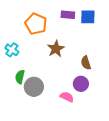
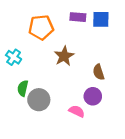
orange pentagon: (36, 24) -> (41, 27), turned -30

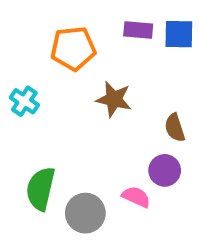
brown star: (64, 56) -> (114, 99), turned -30
green semicircle: (23, 88) -> (41, 189), moved, size x1.5
gray circle: (39, 100) -> (85, 213), moved

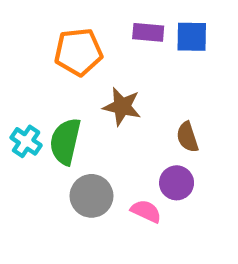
cyan cross: (24, 101) -> (26, 141), moved
green semicircle: (41, 189) -> (65, 141), moved
gray circle: (85, 213) -> (91, 196), moved

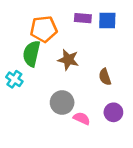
green semicircle: (65, 141) -> (31, 54), moved
purple circle: (177, 183) -> (113, 112), moved
gray circle: (91, 196) -> (62, 103), moved

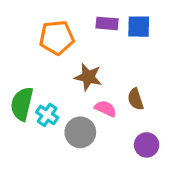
green semicircle: (31, 54) -> (22, 104), moved
cyan cross: (14, 79) -> (47, 115), moved
pink semicircle: (82, 118) -> (106, 109), moved

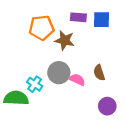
brown star: (88, 77) -> (65, 40), moved
green semicircle: (22, 104) -> (16, 98), moved, turned 80
gray circle: (80, 132) -> (59, 73), moved

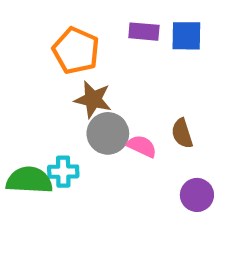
orange pentagon: (42, 28) -> (76, 51), turned 30
brown star: (65, 40) -> (93, 99), moved
cyan cross: (35, 84) -> (63, 172), moved, turned -35

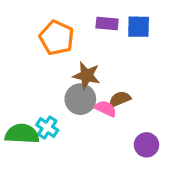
brown star: (93, 99) -> (87, 76), moved
brown semicircle: (182, 133) -> (120, 99), moved, turned 85
cyan cross: (63, 172) -> (47, 128), turned 35

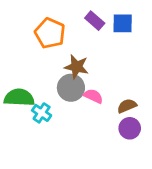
purple rectangle: (107, 24) -> (95, 21), turned 36
brown semicircle: (120, 99) -> (127, 106), moved
green semicircle: (22, 134) -> (19, 98), moved

